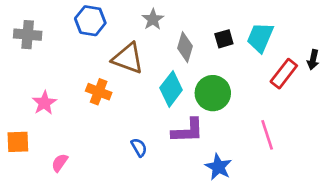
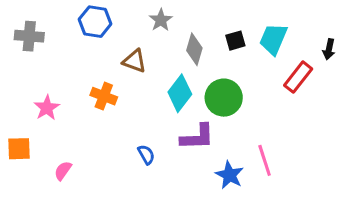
brown triangle: (128, 58) -> (134, 61), size x0.7
black arrow: (313, 60) -> (329, 49), moved
pink line: (267, 135) -> (265, 160), moved

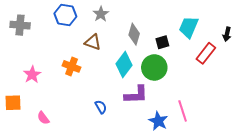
gray star: (161, 20) -> (101, 14), moved
black square: (235, 41) -> (162, 42), moved
pink semicircle: (63, 171) -> (43, 118), turned -72

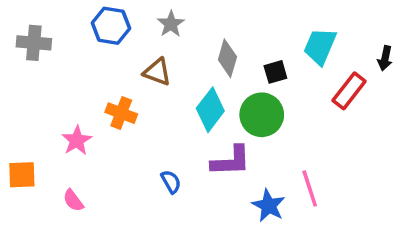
pink star: (32, 75) -> (77, 140), moved

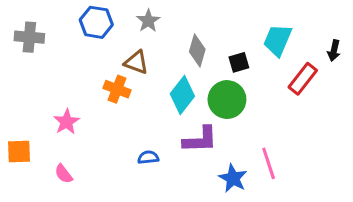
orange cross: (121, 113) -> (117, 89), moved
blue semicircle: (171, 182) -> (148, 157), turned -66

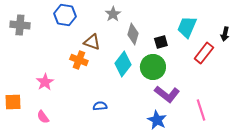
gray star: (148, 21) -> (113, 14), moved
purple L-shape: (200, 140) -> (167, 94), moved, turned 40
pink line: (269, 163) -> (201, 110), moved

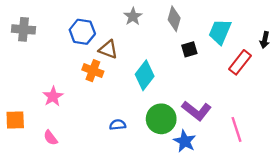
blue hexagon: (65, 15) -> (82, 32), moved
gray diamond: (133, 34) -> (174, 19), moved
green circle: (153, 67) -> (161, 119), moved

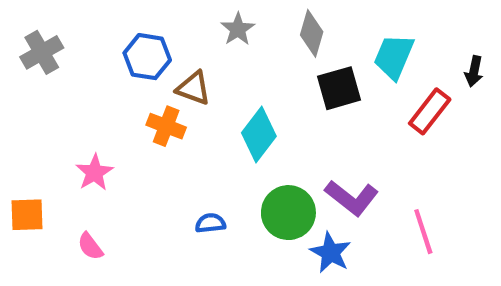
gray cross: (23, 29) -> (42, 52), turned -35
black square: (189, 49) -> (339, 88), size x1.5

